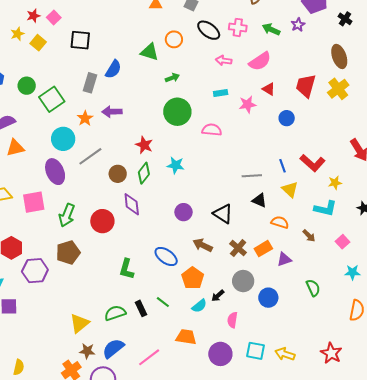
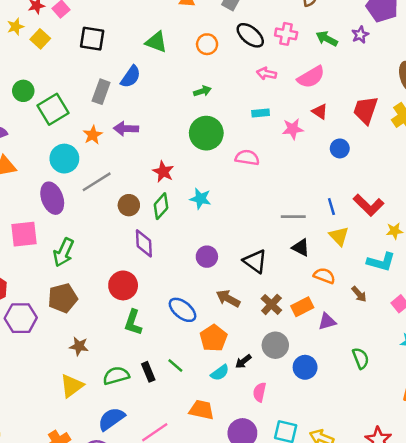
green triangle: (150, 52) -> (156, 42), moved
red circle: (102, 221) -> (123, 285), moved
brown star: (87, 351) -> (79, 346), moved

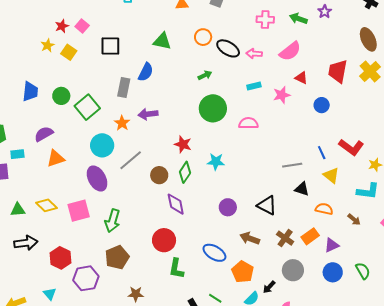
black ellipse: (250, 35) -> (228, 48), moved
blue circle: (305, 367) -> (333, 272), moved

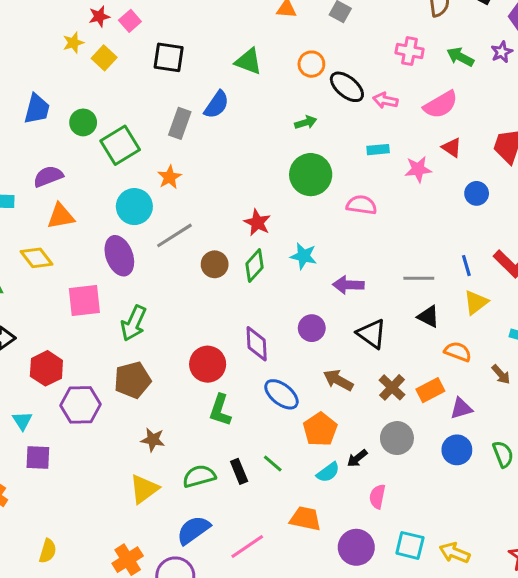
purple arrow: (148, 114) -> (348, 285), moved
yellow triangle: (331, 175) -> (476, 302), turned 36
purple diamond: (176, 204) -> (257, 344), moved
yellow diamond: (46, 205) -> (36, 258), moved

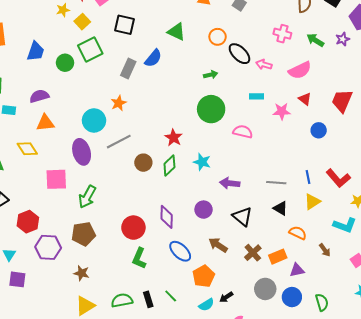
green square: (120, 145) -> (90, 49), moved
gray circle: (397, 438) -> (265, 289), moved
brown star: (153, 440) -> (82, 273), moved

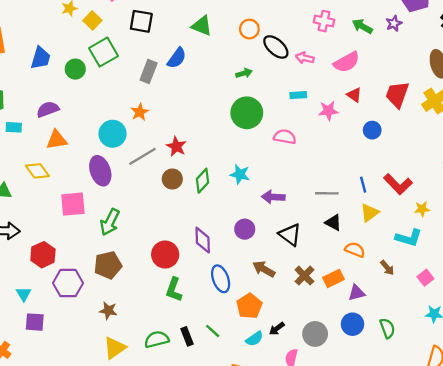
red star: (174, 138) -> (176, 146), moved
blue ellipse: (180, 251) -> (221, 279), turned 30
gray circle: (265, 289) -> (315, 334), moved

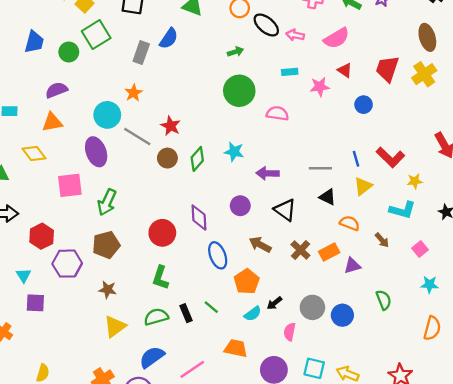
purple semicircle: (48, 109) -> (56, 90), moved
gray line: (142, 156) -> (137, 136), turned 64
green L-shape: (174, 290) -> (160, 278), moved
blue circle: (352, 324) -> (342, 315), moved

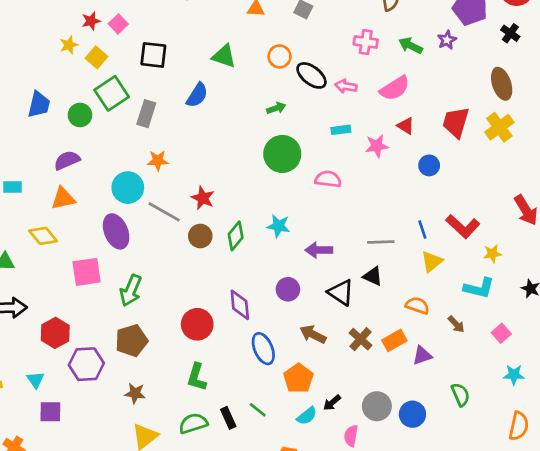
gray rectangle: (141, 53) -> (146, 114), moved
orange star: (134, 93) -> (158, 161), turned 30
black triangle: (328, 197) -> (373, 276), moved

